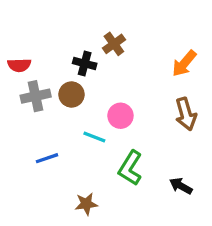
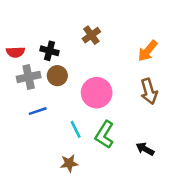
black cross: (85, 63) -> (49, 51), moved
pink circle: (120, 116) -> (97, 93), size x1.5
cyan line: (94, 137) -> (76, 129), moved, turned 42
blue line: (47, 158) -> (38, 111), moved

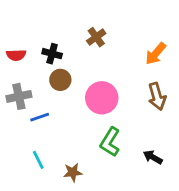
gray cross: (29, 77) -> (19, 96), moved
cyan line: (76, 129) -> (38, 160), moved

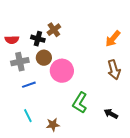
brown cross: (96, 37) -> (54, 30), moved
gray cross: (19, 96) -> (20, 62), moved
pink circle: (102, 98) -> (62, 71), moved

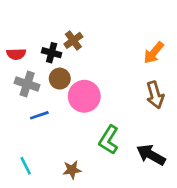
gray cross: (20, 62) -> (27, 84), turned 30
black arrow: (111, 114) -> (151, 155), size x1.5
cyan line: (28, 116) -> (26, 166), moved

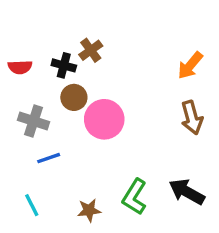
gray cross: (27, 84) -> (33, 121), moved
blue line: (39, 115) -> (49, 158), moved
green L-shape: (109, 140) -> (135, 197), moved

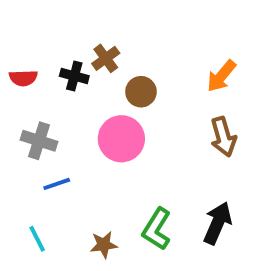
brown circle: (74, 97) -> (141, 92), moved
black arrow: (187, 192) -> (217, 223), turned 84

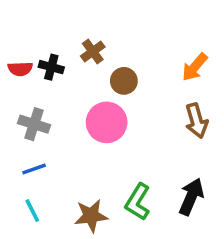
black cross: (74, 76) -> (51, 67), moved
blue line: (57, 184) -> (34, 169), moved
brown star: (104, 245) -> (91, 216), size x1.4

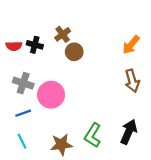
brown circle: (124, 81) -> (74, 52), moved
pink circle: (107, 122) -> (51, 95), moved

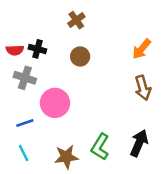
brown cross: (63, 34) -> (76, 20), moved
gray cross: (23, 83) -> (25, 78), moved

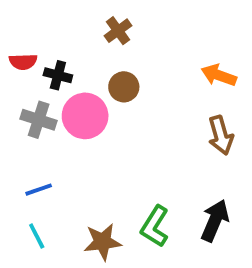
orange arrow: (142, 49) -> (219, 75), turned 70
red semicircle: (15, 50) -> (23, 62), moved
pink circle: (55, 103) -> (85, 116), moved

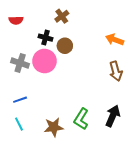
red semicircle: (23, 62) -> (16, 20), moved
black cross: (58, 75) -> (46, 38), moved

